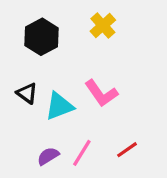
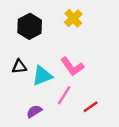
black triangle: (27, 93) -> (19, 67), turned -42
pink line: (82, 153) -> (64, 95), moved

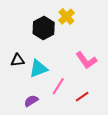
black hexagon: (30, 26) -> (44, 28), moved
pink L-shape: (72, 67) -> (86, 60), moved

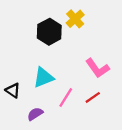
black triangle: (18, 60) -> (13, 90), moved, turned 40
red line: (82, 97) -> (93, 97), moved

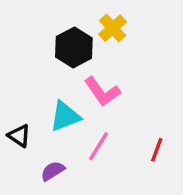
pink L-shape: (97, 68) -> (102, 92), moved
red line: (93, 97) -> (157, 150), moved, turned -35

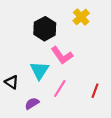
yellow cross: (113, 28) -> (81, 17), moved
cyan triangle: (65, 116) -> (39, 70), turned -36

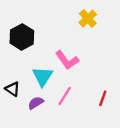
black hexagon: (45, 29) -> (22, 37), moved
purple semicircle: (32, 103) -> (36, 103), moved

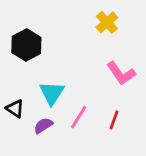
pink L-shape: (67, 60) -> (121, 73), moved
red line: (103, 98) -> (114, 120), moved

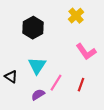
black hexagon: (26, 45) -> (33, 28), moved
purple semicircle: (43, 126) -> (38, 95), moved

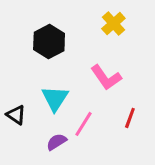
pink L-shape: (86, 52) -> (106, 77), moved
red line: (81, 85) -> (130, 118), moved

